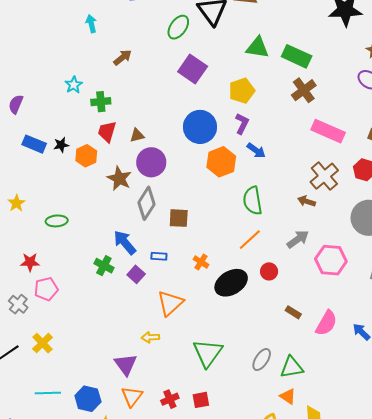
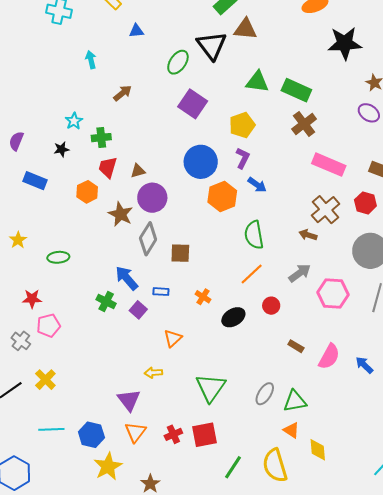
black star: (61, 145) -> (61, 149), moved
black ellipse: (231, 283) -> (233, 317), size x0.7
orange triangle: (170, 303) -> (173, 338), size x0.7
red square: (201, 400) -> (204, 435), size x1.5

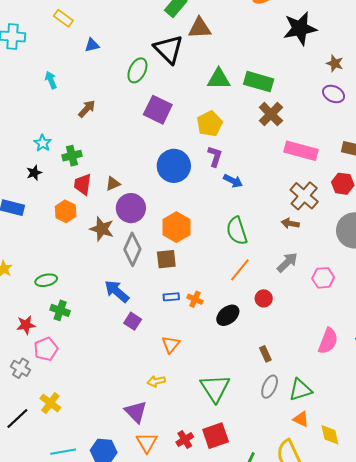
orange hexagon: (222, 196) -> (176, 227), moved
blue rectangle: (161, 292) -> (171, 297), moved
pink hexagon: (333, 294) -> (323, 278), size x0.7
green cross: (106, 301) -> (60, 310), moved
brown rectangle: (296, 346) -> (265, 354), moved, turned 42

